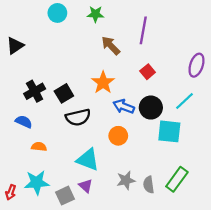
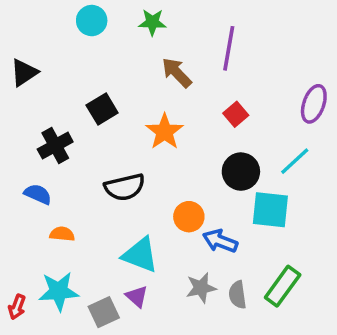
black square: (64, 93) -> (102, 109), moved
blue arrow: (124, 106) -> (220, 241), moved

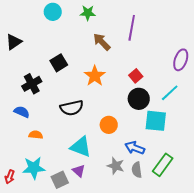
red square: (236, 114) -> (136, 76), moved
blue arrow: (220, 241) -> (135, 148), moved
gray star: (201, 288) -> (116, 166), turned 30

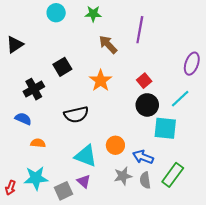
orange circle: (109, 125) -> (115, 145), moved
gray star: (116, 166) -> (123, 176), turned -30

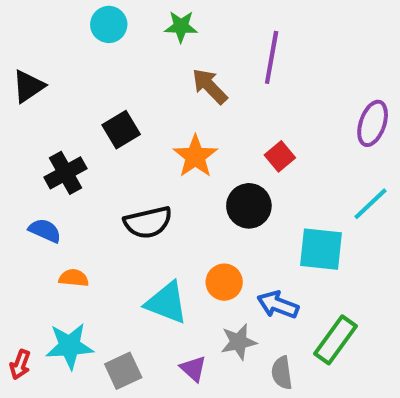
cyan line: (180, 99) -> (371, 204), moved
black circle: (147, 105) -> (249, 206), moved
gray semicircle: (145, 180) -> (282, 373), moved
purple triangle: (84, 181) -> (193, 369), moved

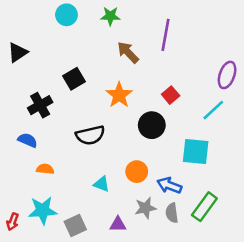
cyan line: (371, 204) -> (213, 110), moved
cyan triangle: (166, 303) -> (102, 184), size x0.6
purple triangle: (193, 369) -> (118, 224), turned -42
gray semicircle: (282, 373) -> (172, 213), moved

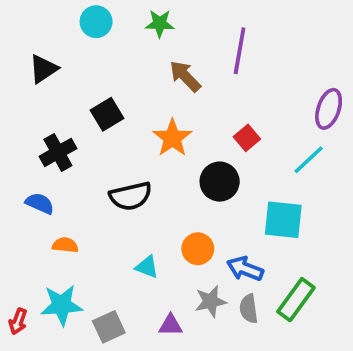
black triangle: (18, 52) -> (43, 69), moved

